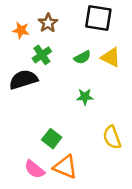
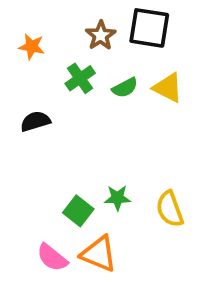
brown star: (48, 23) -> (101, 35), moved
green cross: (42, 55) -> (80, 78), moved
black semicircle: (23, 80) -> (35, 121), size x0.7
green star: (85, 97) -> (117, 198), moved

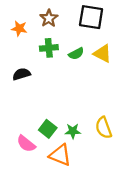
brown star: (101, 35) -> (49, 18), moved
green cross: (80, 78) -> (49, 48), turned 30
green star: (117, 198) -> (73, 131), moved
pink semicircle: (52, 258) -> (26, 144), moved

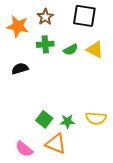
orange star: (19, 29) -> (18, 26), size x1.5
yellow semicircle: (104, 128) -> (96, 118), turned -66
pink semicircle: (26, 144) -> (24, 149), moved

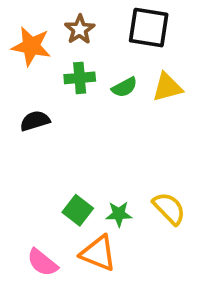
yellow triangle: (95, 50) -> (167, 87), turned -42
yellow semicircle: (96, 118) -> (169, 208), turned -138

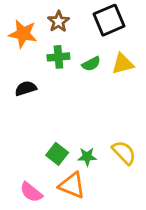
black square: (149, 28) -> (109, 20), turned -32

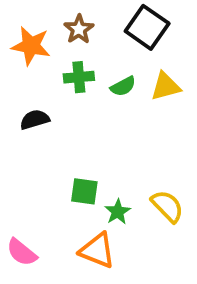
black square: (109, 20) -> (147, 27), turned -32
green square: (57, 154) -> (84, 191), moved, turned -30
green star: (87, 157) -> (118, 212), turned -30
pink semicircle: (31, 192) -> (22, 252), moved

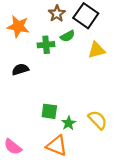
brown star: (79, 29) -> (57, 14), moved
green semicircle: (123, 86) -> (68, 36), moved

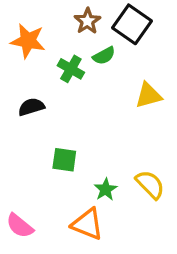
green cross: (46, 45) -> (71, 69), turned 35
yellow triangle: (97, 50) -> (149, 95), moved
green square: (49, 111) -> (64, 160), moved

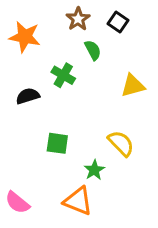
black square: (132, 24) -> (118, 22), size x0.6
green semicircle: (104, 56) -> (93, 50), turned -90
green cross: (71, 69) -> (63, 75), moved
yellow semicircle: (150, 184) -> (121, 143), moved

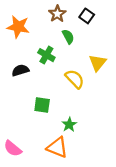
yellow triangle: (133, 86) -> (98, 63), turned -36
yellow semicircle: (121, 143) -> (75, 79), moved

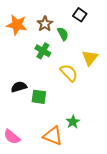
brown star: (57, 14) -> (45, 24), moved
black semicircle: (20, 70) -> (19, 87), moved
green star: (69, 125) -> (73, 122), moved

